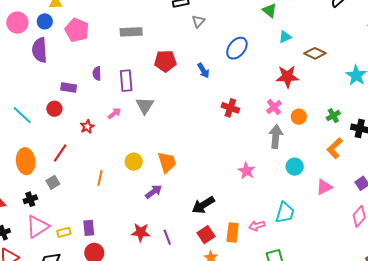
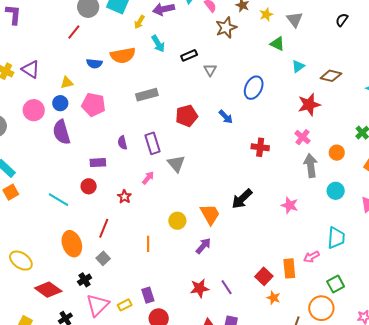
orange circle: (299, 117) -> (337, 153), moved
black arrow: (203, 205) -> (242, 199), moved

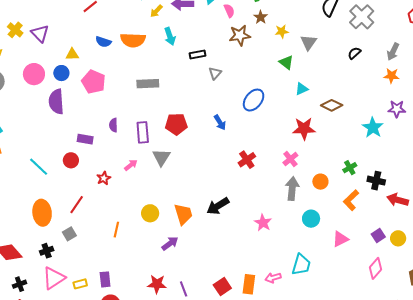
red pentagon: (187, 116) -> (176, 124), moved
red cross: (260, 147) -> (247, 160), turned 36

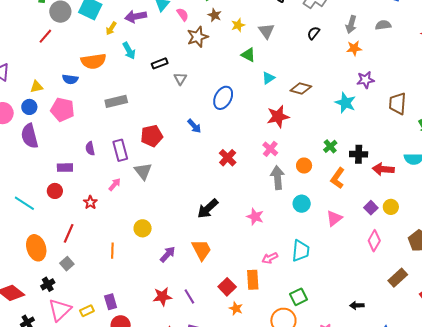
blue semicircle: (103, 42) -> (70, 79), moved
orange trapezoid: (183, 214) -> (201, 250), moved
pink arrow: (273, 278) -> (270, 258), moved

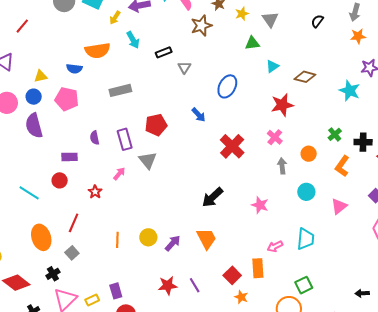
red line: (45, 36) -> (22, 26), moved
green triangle: (248, 55) -> (252, 43), turned -35
red cross: (228, 158) -> (232, 146), size x1.4
gray arrow: (277, 178) -> (282, 166), size x0.7
yellow circle: (143, 228) -> (148, 237), moved

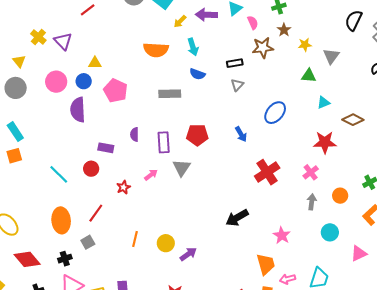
black rectangle: (164, 52) -> (235, 63), moved
blue semicircle: (74, 69) -> (197, 74), moved
orange trapezoid: (206, 239) -> (266, 264), moved

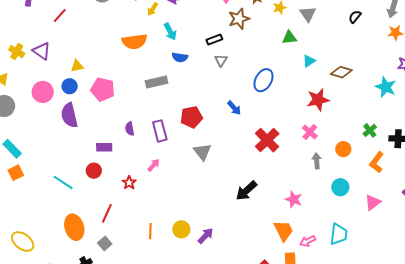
gray triangle: (182, 168) -> (202, 152), moved

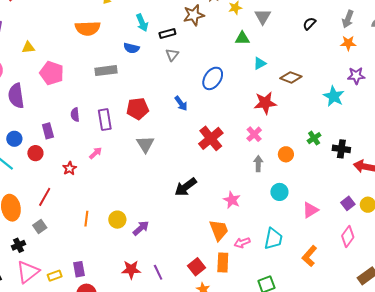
cyan arrow: (170, 32) -> (142, 23), moved
blue circle: (70, 86) -> (14, 139), moved
purple rectangle: (104, 147) -> (48, 131), turned 70
orange L-shape: (377, 162) -> (309, 256), moved

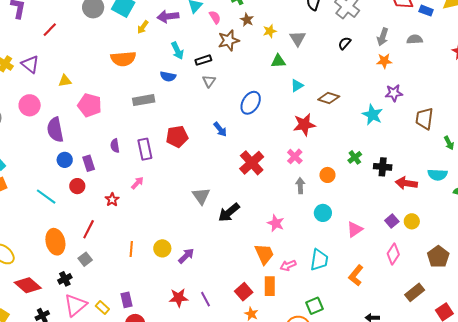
blue circle: (14, 139) -> (65, 160), moved
gray triangle: (145, 144) -> (201, 196), moved
yellow rectangle: (55, 276) -> (102, 307), turned 64

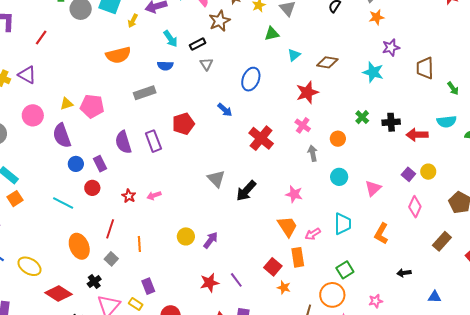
yellow triangle: (65, 81) -> (66, 104), moved
purple semicircle: (115, 146) -> (123, 142), size x1.6
pink arrow: (137, 183) -> (154, 195), moved, turned -144
orange line: (131, 249) -> (139, 244), moved
purple rectangle: (127, 300) -> (148, 286), moved

